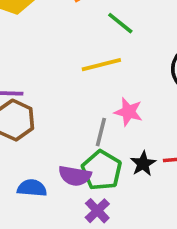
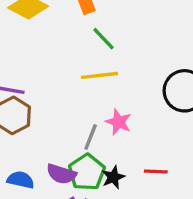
green line: (120, 23) -> (104, 39), moved
black star: (143, 164) -> (113, 177), moved

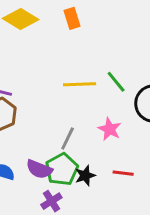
green line: (104, 39) -> (116, 82), moved
pink star: (118, 122) -> (110, 129), moved

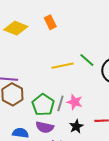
pink star: (110, 129) -> (75, 102), moved
green pentagon: (62, 169) -> (43, 105), moved

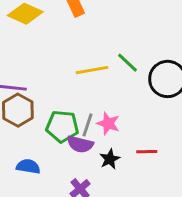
green pentagon: (43, 105) -> (62, 126), turned -30
purple semicircle: (45, 127) -> (80, 144), moved

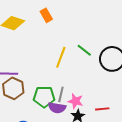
yellow line: (92, 70) -> (61, 57), turned -55
pink star: (108, 123) -> (76, 101), moved

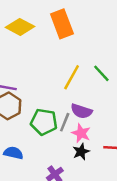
orange rectangle: (46, 15) -> (62, 24), size x1.6
purple semicircle: (57, 108) -> (81, 111), moved

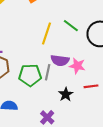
pink star: (81, 133) -> (77, 66), moved

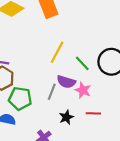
green line: (71, 26) -> (82, 63), moved
green pentagon: (30, 75) -> (20, 99), moved

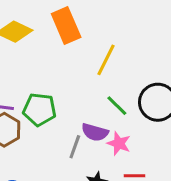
yellow line: (57, 52) -> (106, 60), moved
green pentagon: (20, 99) -> (40, 109), moved

